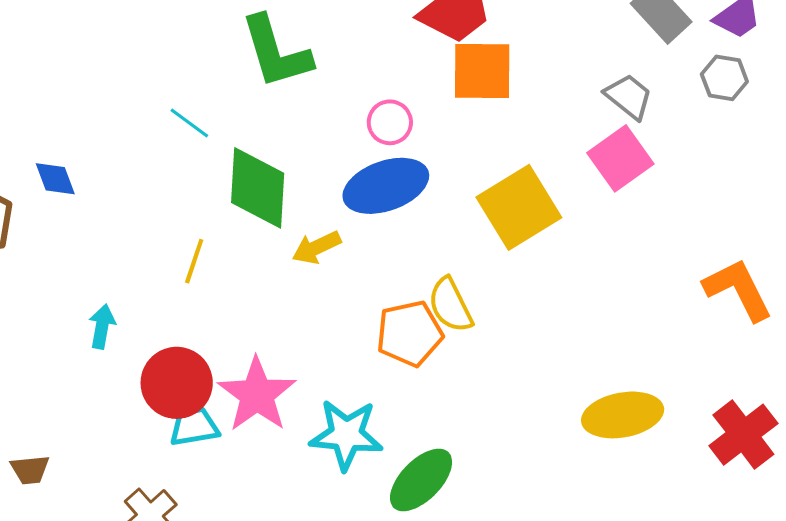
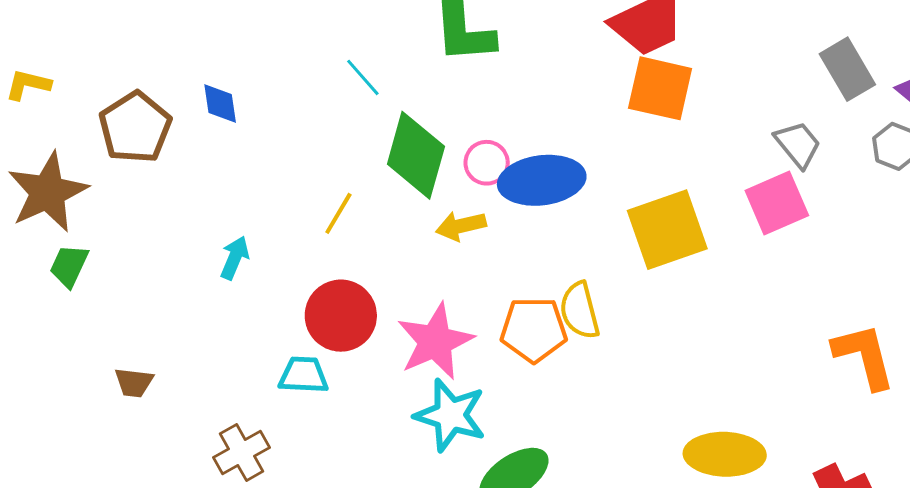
pink circle: (390, 122) -> (487, 163), moved
red circle: (177, 383) -> (341, 316), moved
pink star: (257, 395) -> (435, 341), moved

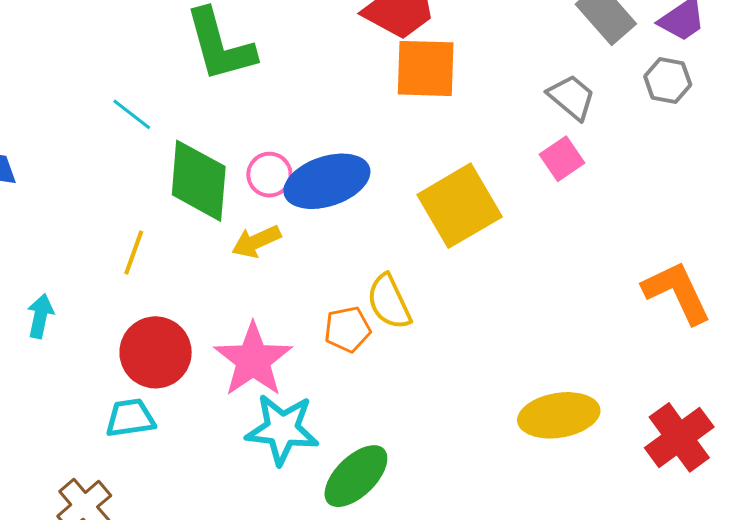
pink square: (777, 203) -> (562, 159), size x0.7
orange pentagon: (534, 330) -> (347, 329), size x0.7

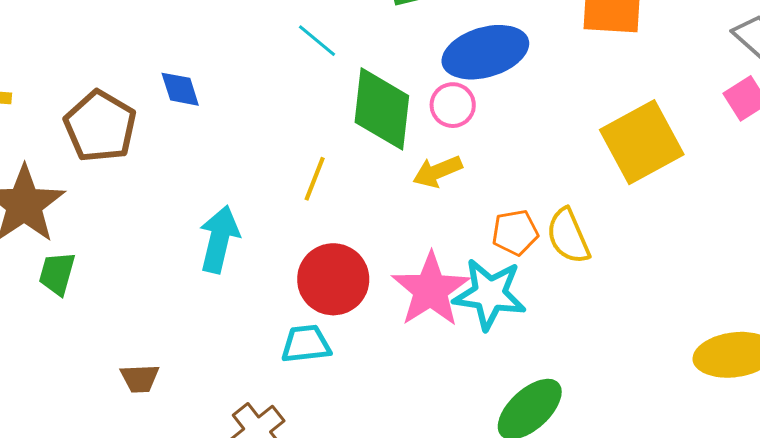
blue ellipse: (327, 181) -> (485, 52), moved
cyan arrow: (40, 316) -> (219, 239), size x1.5
orange pentagon: (347, 329) -> (515, 232), moved
cyan star: (282, 429) -> (490, 294), moved

